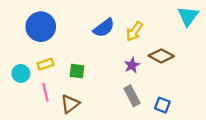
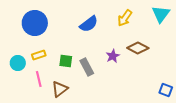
yellow arrow: (134, 31) -> (125, 18), moved
gray rectangle: (132, 96) -> (87, 67), moved
blue square: (162, 105) -> (166, 90), moved

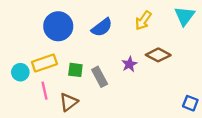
blue circle: (35, 23) -> (58, 26), moved
yellow rectangle: (39, 55) -> (44, 63), size x1.5

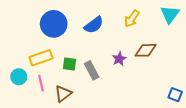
brown diamond: (158, 55) -> (146, 50), turned -30
cyan circle: (20, 72) -> (19, 77), moved

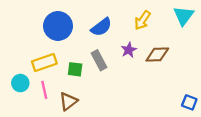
purple star: (119, 59) -> (129, 50), moved
gray rectangle: (92, 70) -> (99, 60), moved

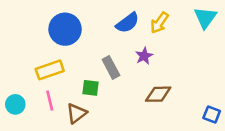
blue semicircle: (101, 27) -> (127, 23), moved
brown diamond: (157, 55) -> (158, 94), moved
green square: (75, 69) -> (91, 88), moved
cyan circle: (20, 83) -> (15, 104), moved

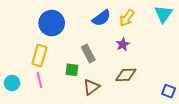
purple star: (144, 56) -> (123, 44), moved
yellow rectangle: (50, 70) -> (39, 56), turned -55
brown triangle: (76, 113) -> (91, 87), moved

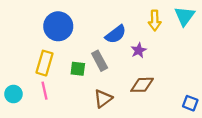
blue semicircle: (101, 18) -> (116, 34), moved
yellow arrow: (127, 18) -> (155, 21), moved, turned -36
green square: (72, 70) -> (78, 69), moved

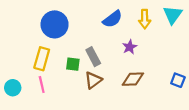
blue semicircle: (116, 34) -> (112, 19), moved
brown triangle: (103, 99) -> (93, 80), moved
blue square: (190, 103) -> (178, 80), moved

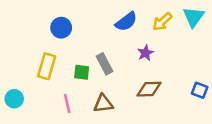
yellow arrow: (145, 19) -> (162, 22), turned 48
blue circle: (55, 24) -> (61, 28), size x0.7
brown triangle: (93, 80) -> (103, 104), moved, turned 30
pink line: (42, 85) -> (67, 104), moved

